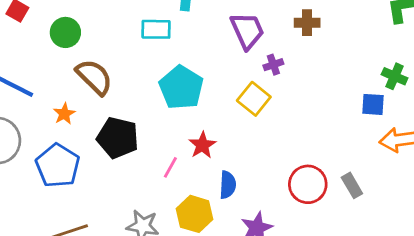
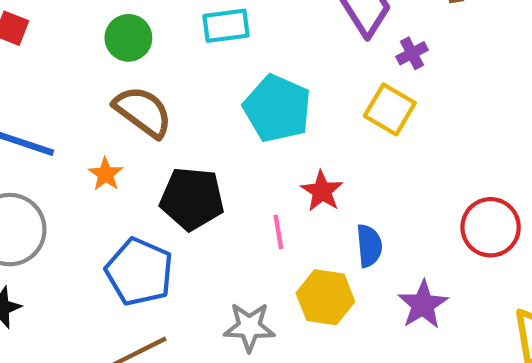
green circle: (65, 32) -> (128, 38), moved
blue pentagon: (58, 166) -> (139, 272), moved
pink line: (170, 167) -> (278, 232), turned -30

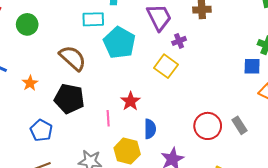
green circle: (128, 38) -> (27, 24), moved
cyan pentagon: (277, 108) -> (119, 43), moved
brown semicircle: (143, 112) -> (73, 58), moved
blue pentagon: (139, 272) -> (41, 130), size x0.7

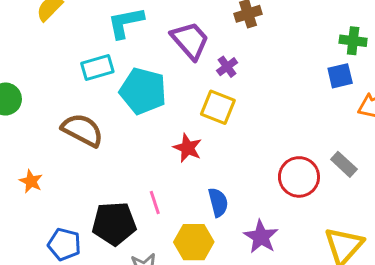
black pentagon: (69, 99) -> (114, 224), moved
red star: (130, 101) -> (188, 148), moved

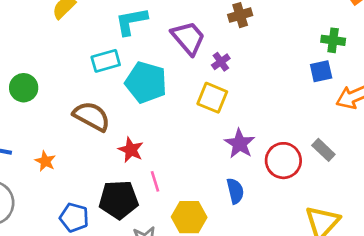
red star: (188, 148) -> (131, 150), moved
blue semicircle: (218, 202) -> (235, 191), moved
purple star: (261, 237) -> (240, 144), moved

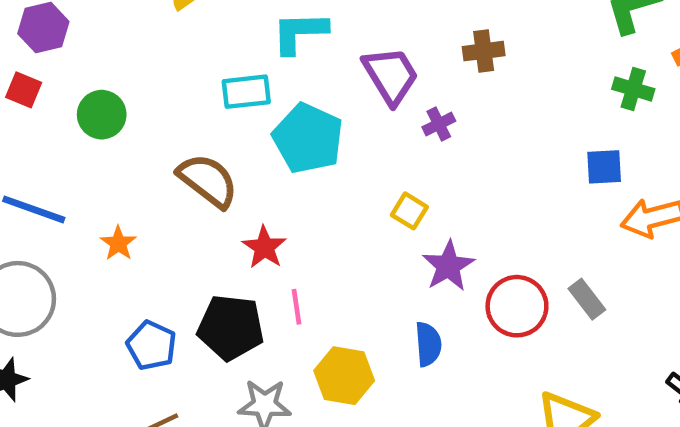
green cross: (333, 40) -> (633, 89), moved
yellow square: (212, 98) -> (409, 211), moved, size x0.7

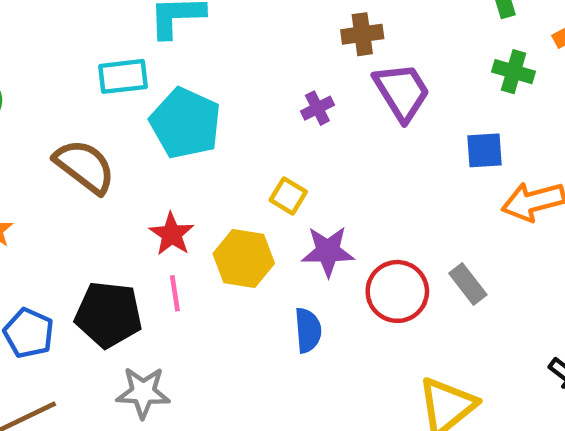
purple trapezoid: (391, 75) -> (402, 92), moved
red star: (264, 247) -> (172, 234), moved
purple star: (448, 266) -> (328, 251), turned 30
yellow hexagon: (344, 376) -> (244, 258), moved

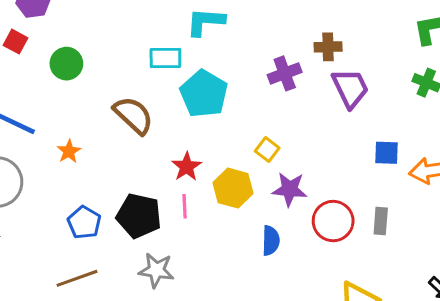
purple cross: (317, 108) -> (285, 73), moved, size x1.5
blue square: (485, 150) -> (386, 153), moved
gray rectangle: (468, 284) -> (381, 221), turned 36

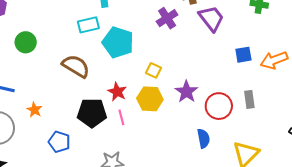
yellow square: (267, 150) -> (154, 70), moved
orange star: (69, 151) -> (34, 110), moved
purple star: (290, 189) -> (186, 92), turned -30
black pentagon: (139, 216) -> (92, 113), moved
blue semicircle: (271, 241) -> (204, 138), moved

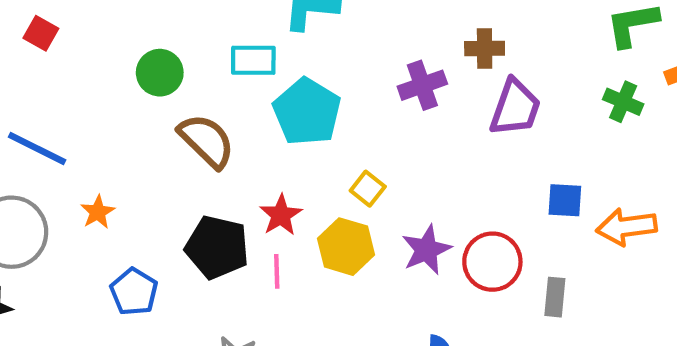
purple trapezoid: (211, 18) -> (515, 108), turned 44
green circle: (26, 42) -> (160, 73), moved
red circle: (219, 106) -> (492, 262), moved

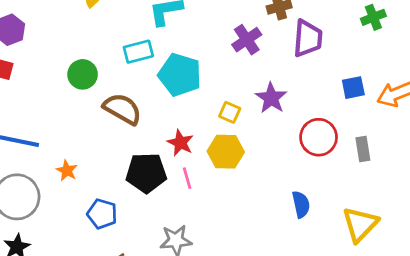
green cross: (623, 102) -> (373, 17), turned -30
purple star: (426, 250) -> (271, 98), moved

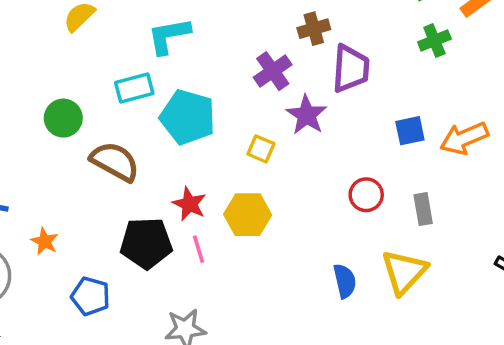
purple star: (271, 98) -> (307, 115), moved
yellow square: (230, 112) -> (261, 149), moved
red circle: (319, 137) -> (366, 195), size x0.7
yellow triangle: (360, 224) -> (404, 272), moved

